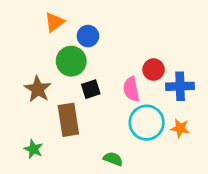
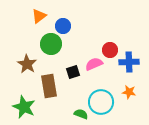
black square: (91, 89) -> (73, 72), moved
pink semicircle: (131, 89) -> (94, 64), turned 78
cyan circle: (147, 123) -> (101, 102), moved
green star: (34, 149) -> (24, 107), size x1.6

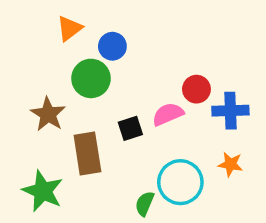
green semicircle: (81, 114) -> (145, 204), turned -88

